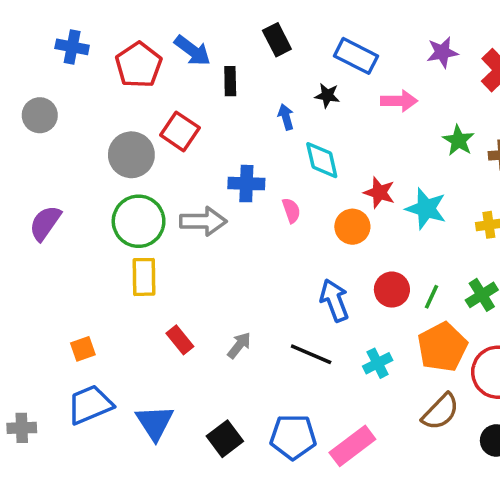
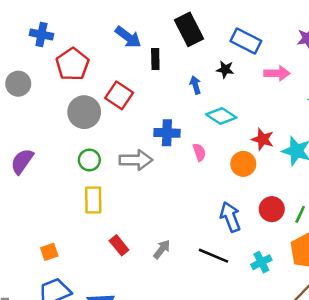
black rectangle: (277, 40) -> (189, 29), size x1.4
red pentagon: (139, 65) -> (73, 64), moved
cyan diamond: (322, 160) -> (221, 116), turned -44
green circle: (139, 221) -> (89, 160), size x0.6

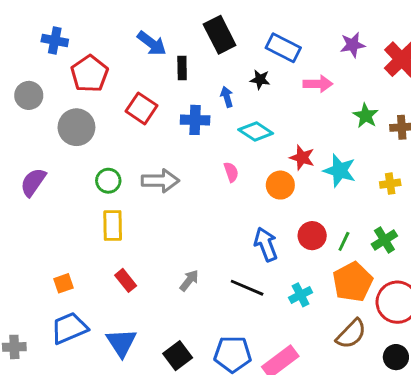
gray circle: (84, 112) -> (76, 127), moved
blue cross: (167, 133) -> (195, 120), moved
red rectangle: (119, 245) -> (126, 280), moved

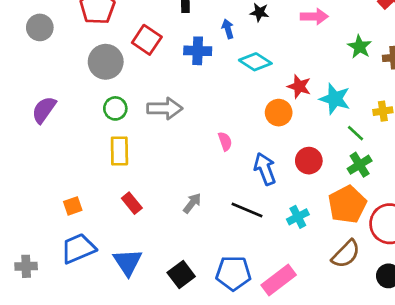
gray circle: (76, 127) -> (106, 62), moved
pink semicircle: (231, 172) -> (225, 141), moved
green cross: (384, 240) -> (360, 165), moved
green line: (344, 241) -> (355, 133), moved, turned -72

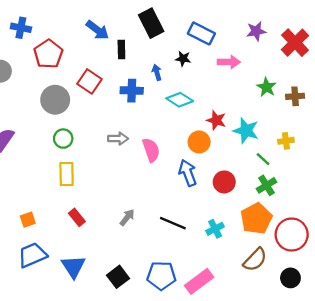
gray arrow: (165, 108) -> (118, 139), moved, size x0.7
pink semicircle: (225, 141) -> (151, 150), moved, size x1.5
blue arrow: (265, 169) -> (188, 173), moved

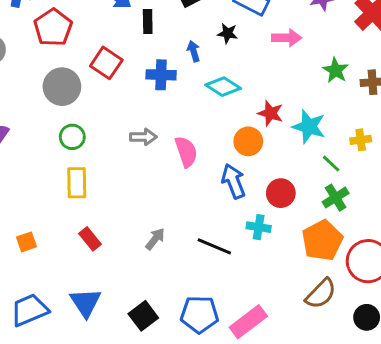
cyan cross: (215, 229) -> (259, 227), moved, turned 36
blue trapezoid: (32, 255) -> (29, 310), moved

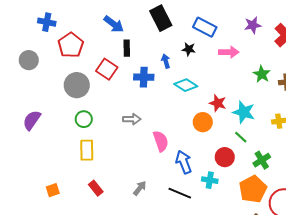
black rectangle: (148, 22) -> (127, 48), moved
pink semicircle: (186, 152) -> (161, 141), moved
green line: (331, 164) -> (241, 137), moved
blue arrow: (233, 181) -> (184, 162), moved

